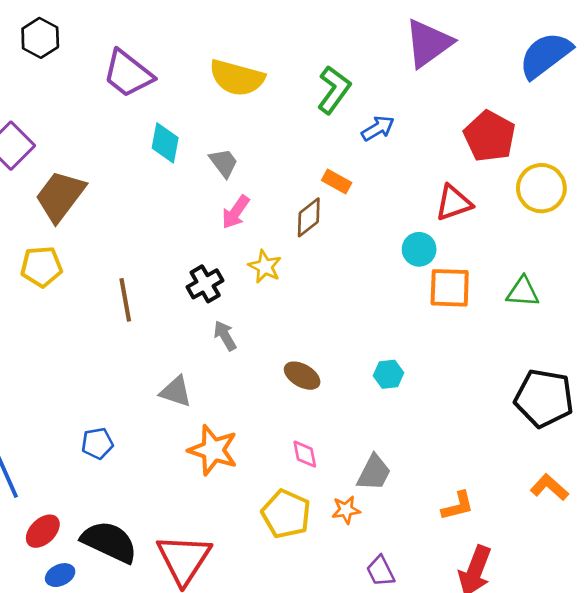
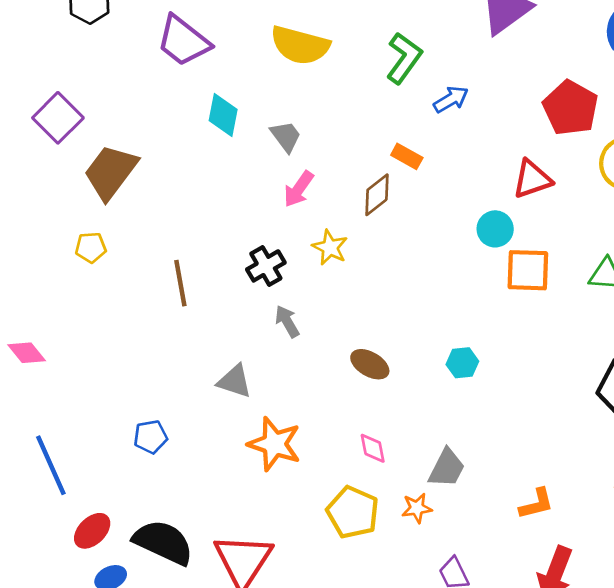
yellow pentagon: (41, 267) -> (91, 247), size x0.7

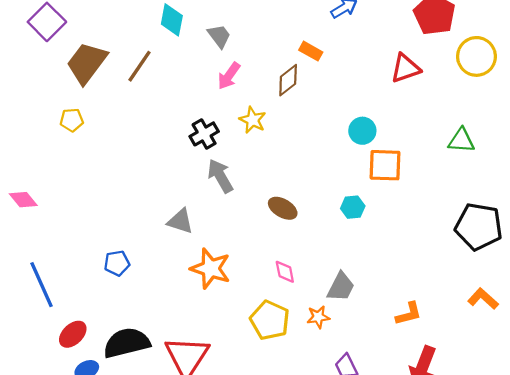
cyan circle: (495, 229) -> (362, 131), moved
orange square: (528, 270) -> (385, 165), moved
brown line: (180, 283) -> (140, 66), moved, turned 44
gray arrow: (287, 321) -> (220, 176), size x1.4
black semicircle: (163, 542) -> (127, 343), turned -39

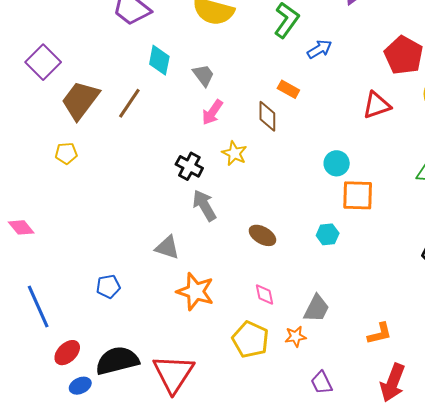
brown diamond: (288, 80) -> (267, 116), turned -52
black cross: (204, 134) -> (189, 166), turned -32

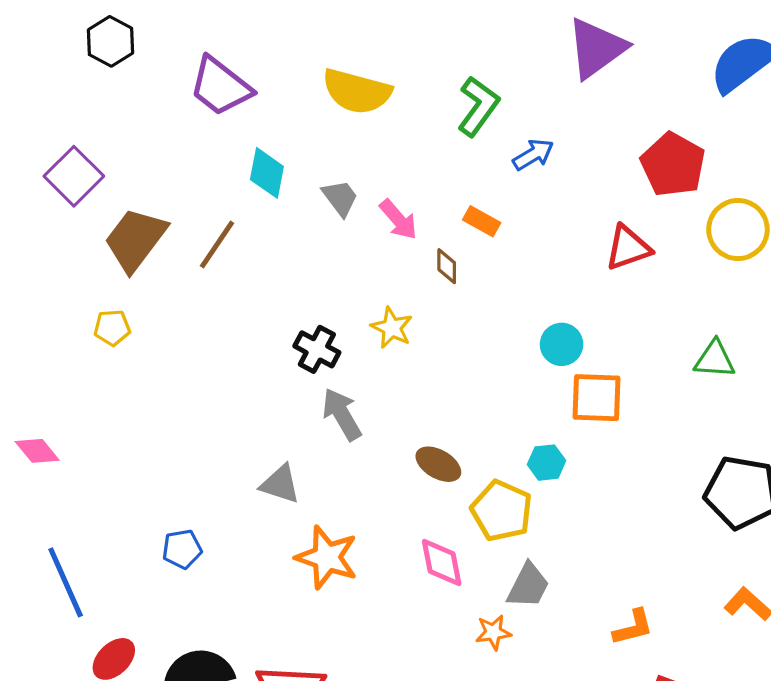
pink arrow: (212, 112) -> (398, 220), moved, turned -76
brown diamond: (267, 116) -> (447, 266), size x0.7
pink diamond: (264, 295) -> (442, 562), size x1.4
yellow pentagon: (250, 340) -> (502, 511), moved

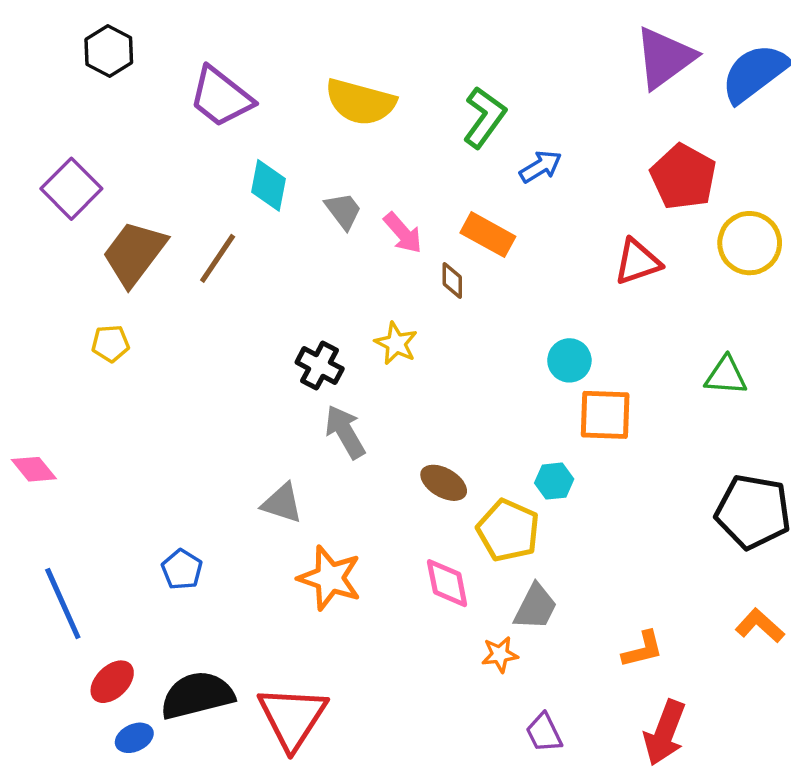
purple triangle: (596, 48) -> (665, 58), moved
orange rectangle: (482, 221) -> (488, 235), size x1.4
blue pentagon: (182, 549) -> (182, 570), turned -30

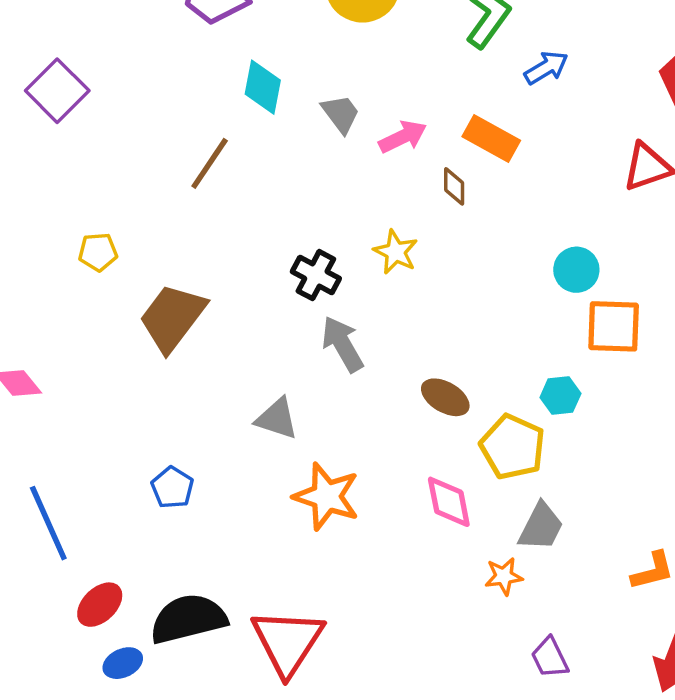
pink arrow: (403, 233) -> (403, 137), turned -75
brown trapezoid: (134, 253) -> (172, 318), moved

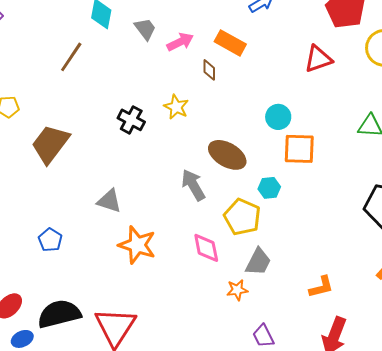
gray arrow: (342, 344) -> (193, 185), moved
brown ellipse: (445, 397) -> (227, 155), moved, size x1.4

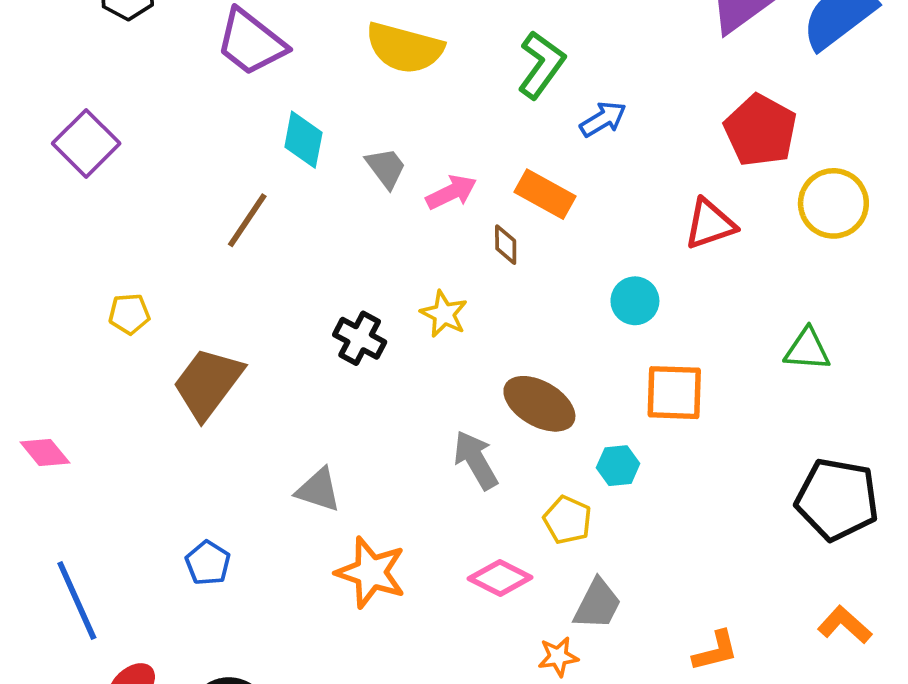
cyan circle: (278, 117) -> (635, 301), moved
yellow pentagon: (242, 217) -> (567, 520), size x0.7
pink diamond: (206, 248) -> (500, 578), turned -52

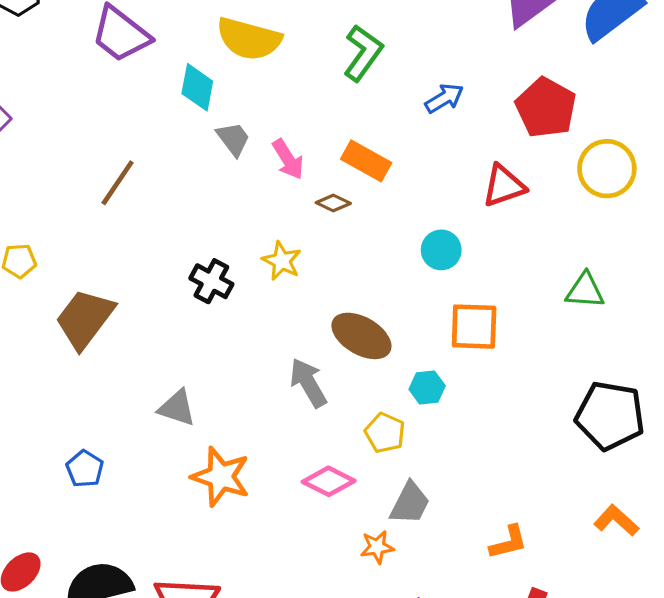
blue arrow: (603, 119) -> (444, 98), moved
cyan diamond: (303, 140) -> (197, 87), moved
pink arrow: (451, 192) -> (288, 159), turned 84
brown diamond: (506, 245) -> (333, 203), turned -64

